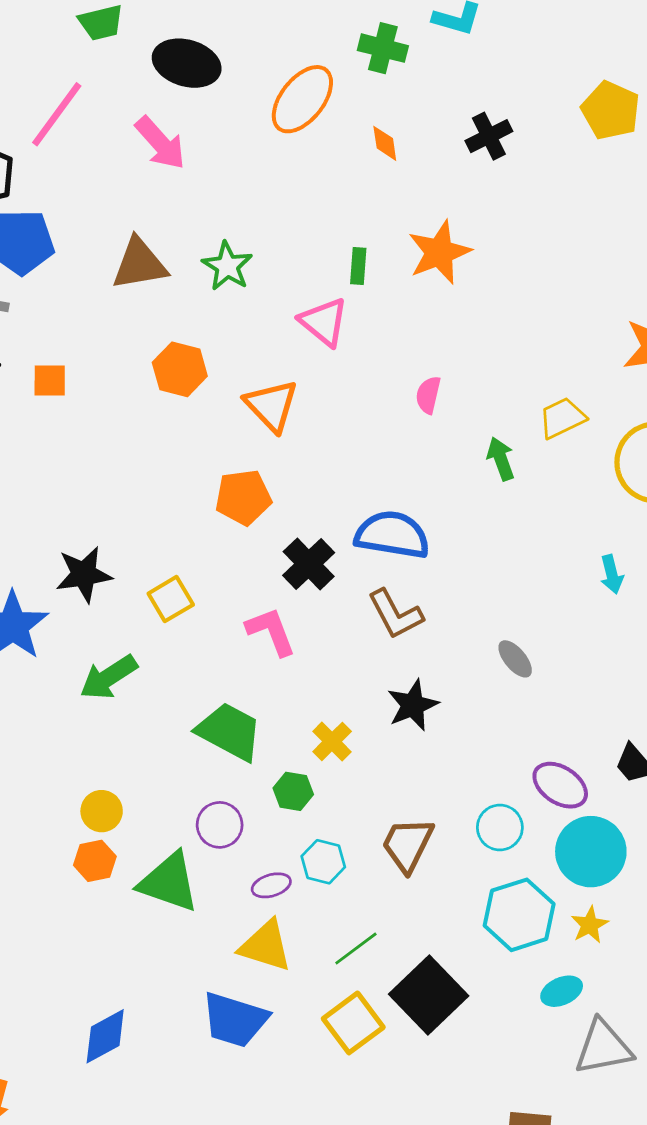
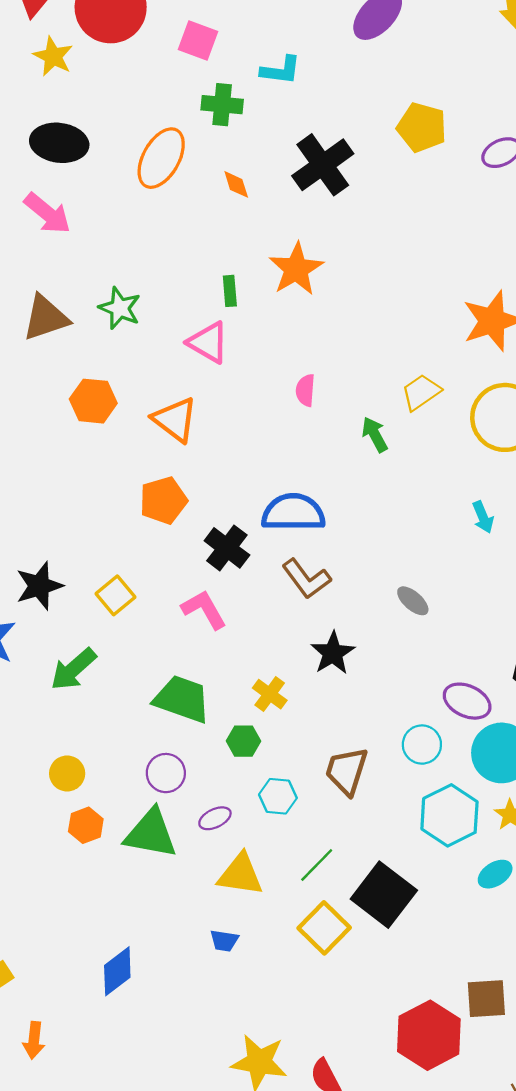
black cross: (489, 136) -> (323, 165), size x1.6
yellow circle: (102, 811) -> (67, 773), moved
purple circle: (220, 825) -> (166, 773), moved
purple ellipse: (271, 885) -> (215, 818), moved
blue trapezoid: (235, 1020) -> (224, 941), size x0.5

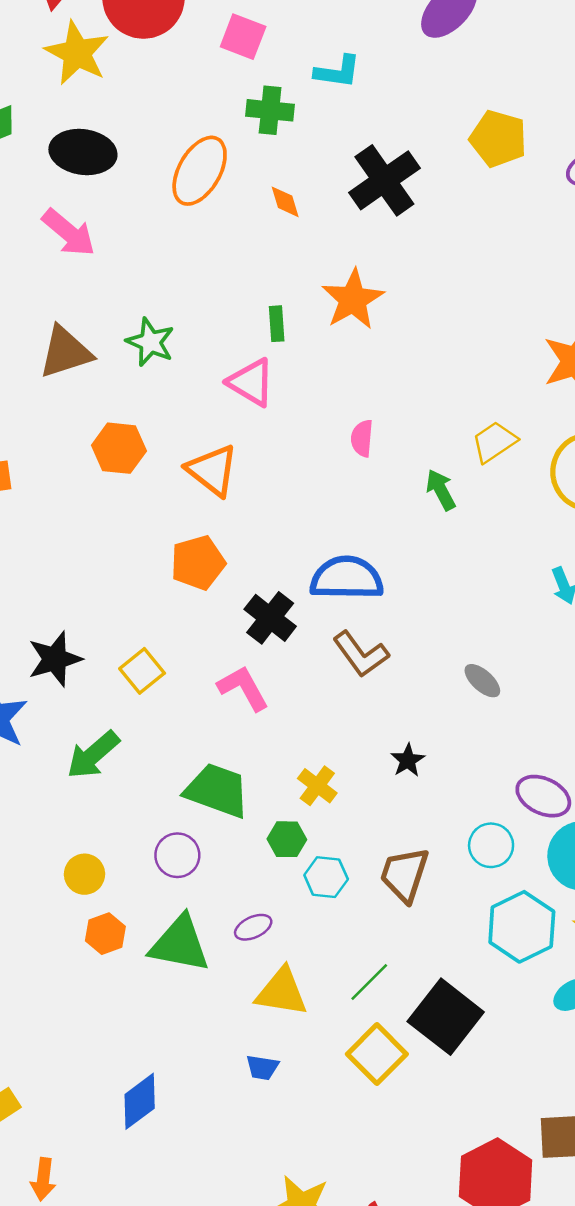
yellow star: (53, 56) -> (77, 53), size x1.4
black star: (333, 653) -> (408, 760), moved, size x0.7
purple circle: (166, 773) -> (177, 855), moved
cyan hexagon: (278, 796) -> (326, 877), moved

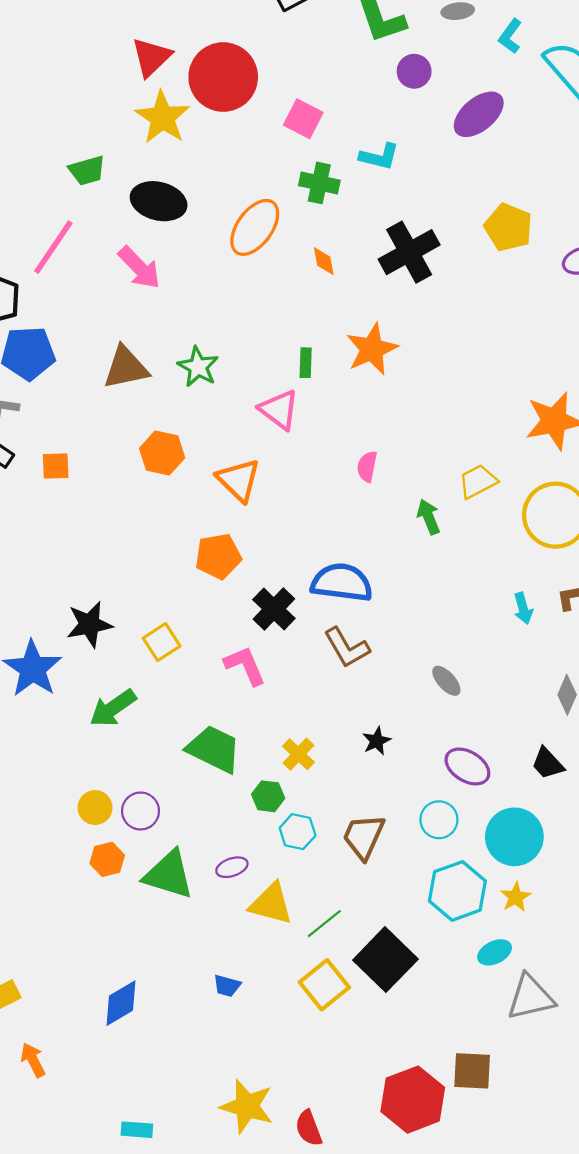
purple ellipse: (543, 796) -> (467, 766), moved
purple circle: (177, 855) -> (141, 811), moved
yellow triangle: (282, 992) -> (271, 904), moved
orange arrow: (43, 1179) -> (33, 1060), turned 140

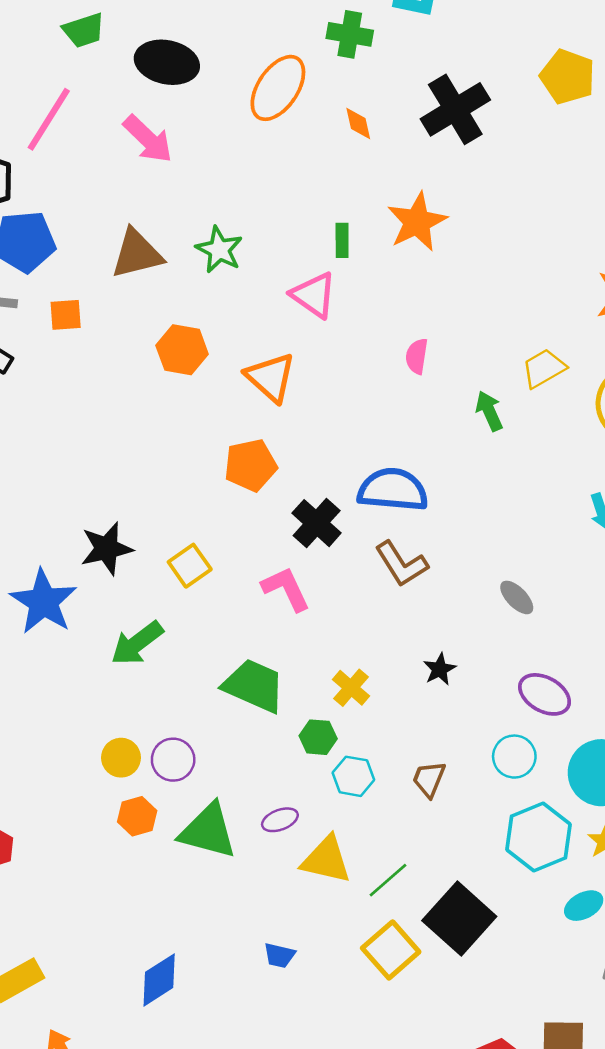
orange square: (56, 466) -> (66, 315), moved
brown trapezoid: (364, 837) -> (429, 779), size x0.7

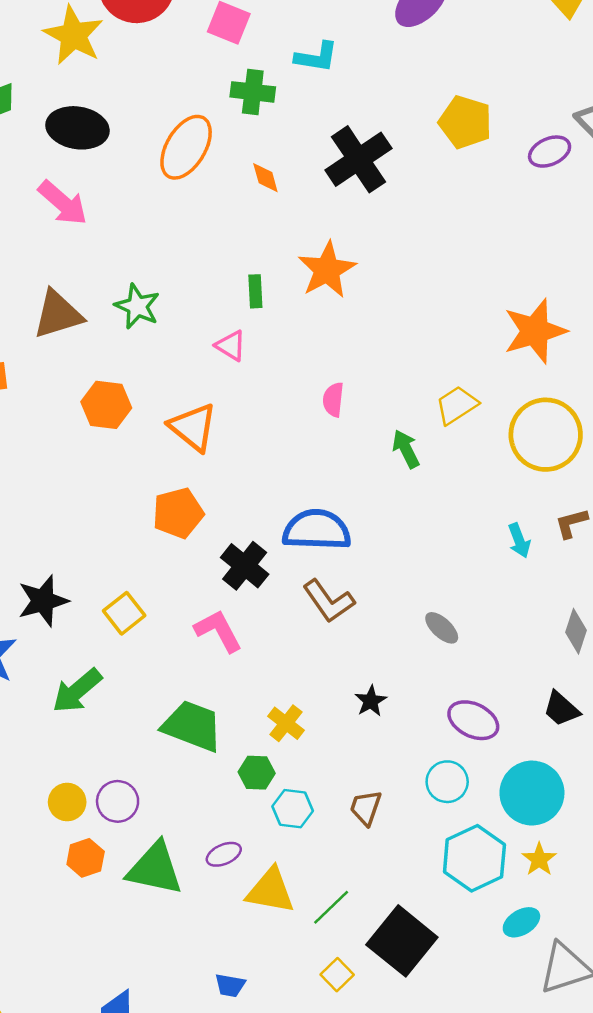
pink triangle: (314, 295) -> (231, 346), size x0.7
yellow square: (391, 950) -> (337, 975), size x0.6

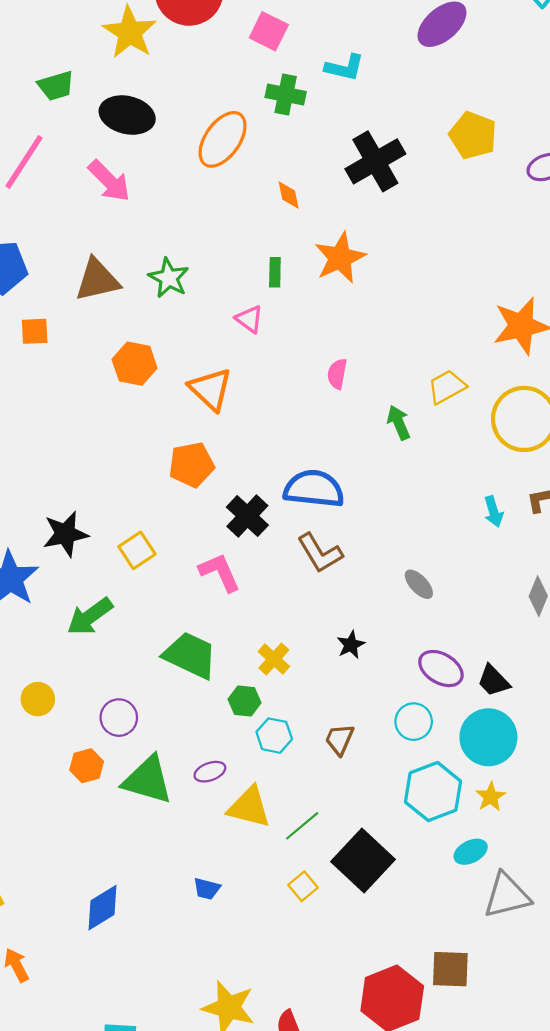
orange diamond: (265, 178) -> (289, 195), moved
black trapezoid: (561, 709) -> (494, 681), moved
yellow circle: (67, 802) -> (38, 699), moved

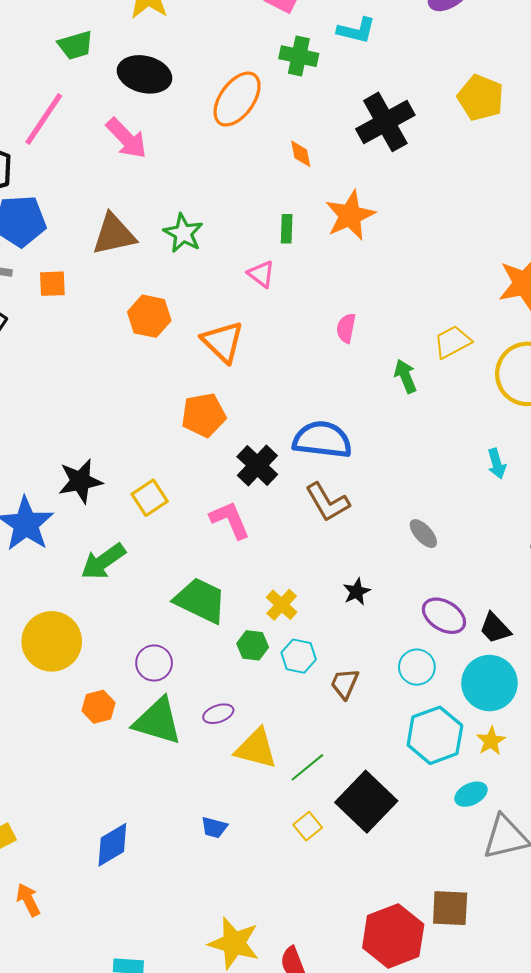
yellow circle: (38, 699) -> (52, 641), size x1.8
purple circle: (119, 718) -> (154, 663), moved
cyan hexagon: (274, 736) -> (299, 656), moved

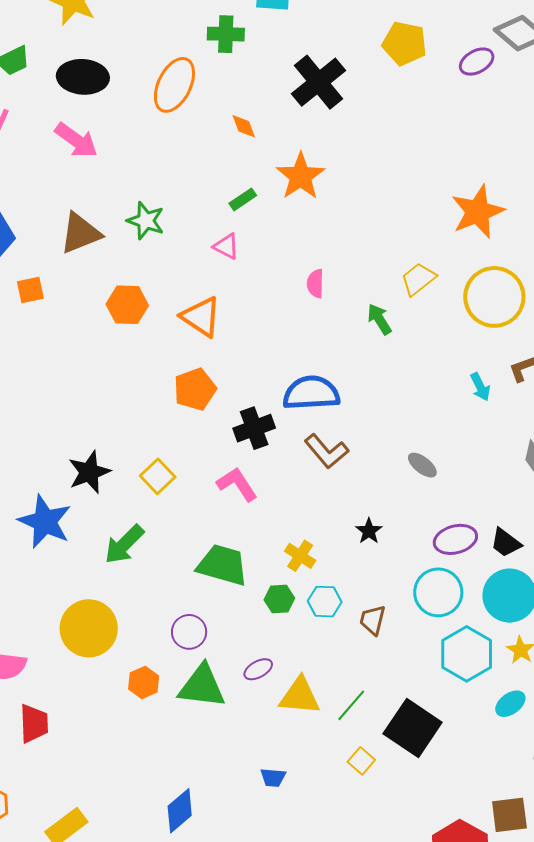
green rectangle: (287, 229) -> (243, 199), turned 64
black cross: (257, 465) -> (254, 428), turned 36
purple ellipse: (444, 616) -> (455, 539), turned -36
cyan circle: (417, 667) -> (438, 592), size x1.4

